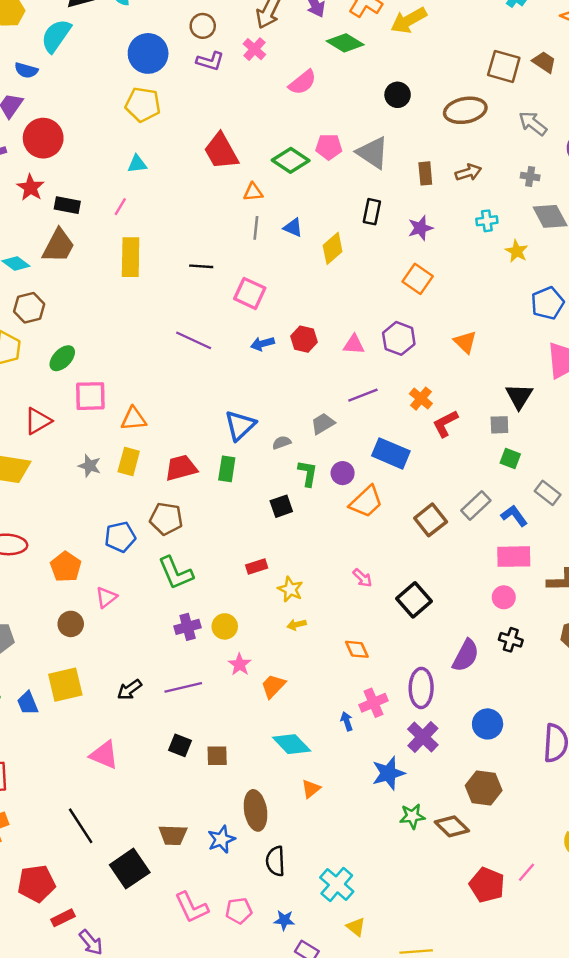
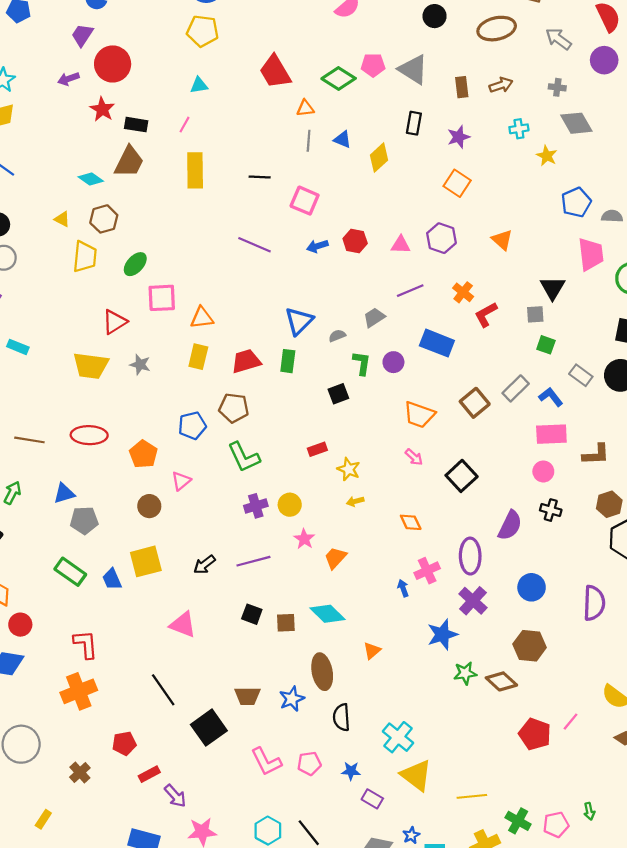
gray star: (90, 466) -> (140, 365), moved
orange trapezoid: (366, 502) -> (419, 415), moved, turned 64
cyan diamond: (292, 744) -> (328, 614), moved
red pentagon: (36, 883) -> (124, 743), size x0.7
yellow triangle: (356, 927) -> (416, 775), size x1.8

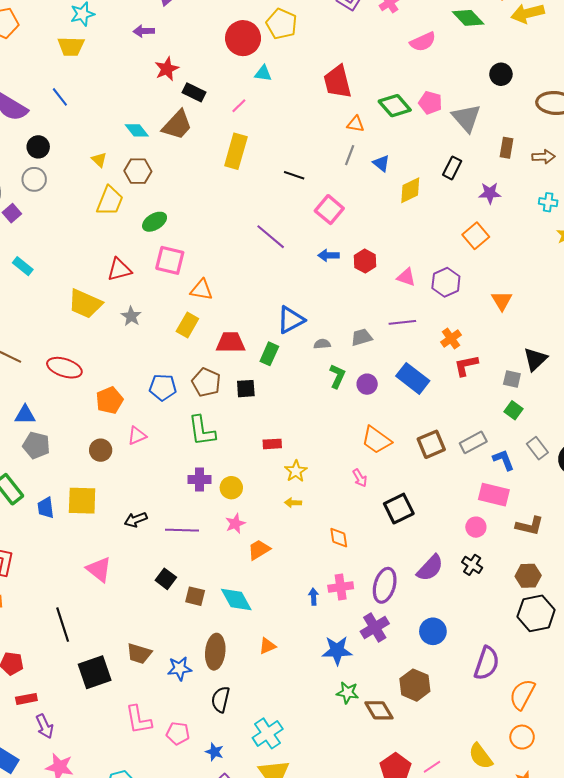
red circle: (113, 64) -> (243, 38), moved
black square: (338, 394) -> (246, 389), moved

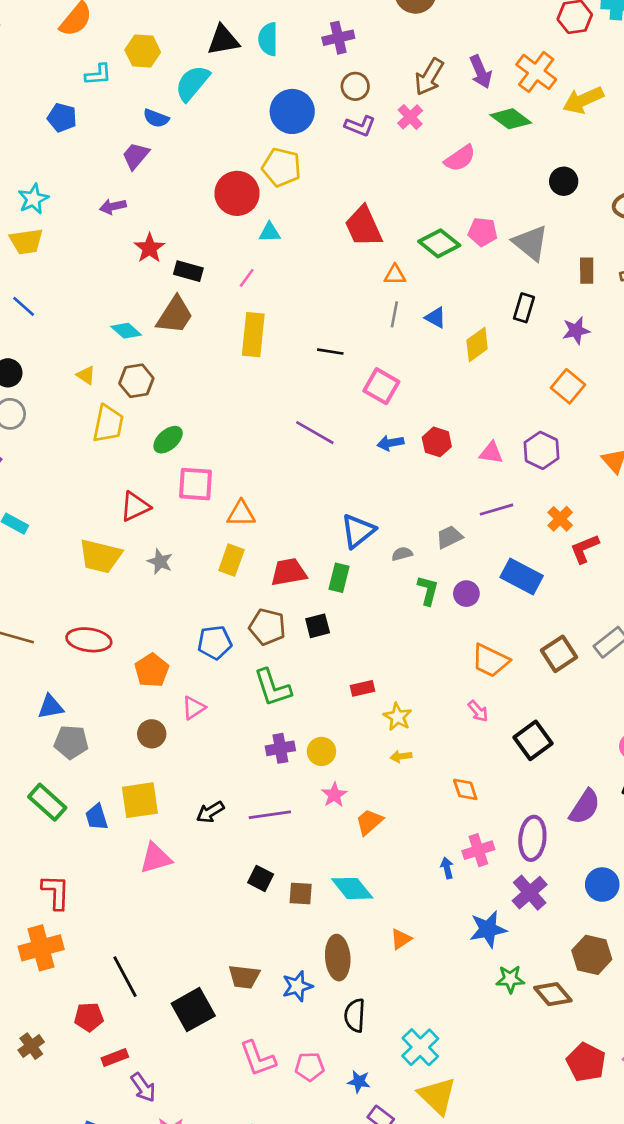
pink triangle: (99, 569) -> (156, 858), moved, turned -44
black line: (63, 625) -> (125, 977), moved

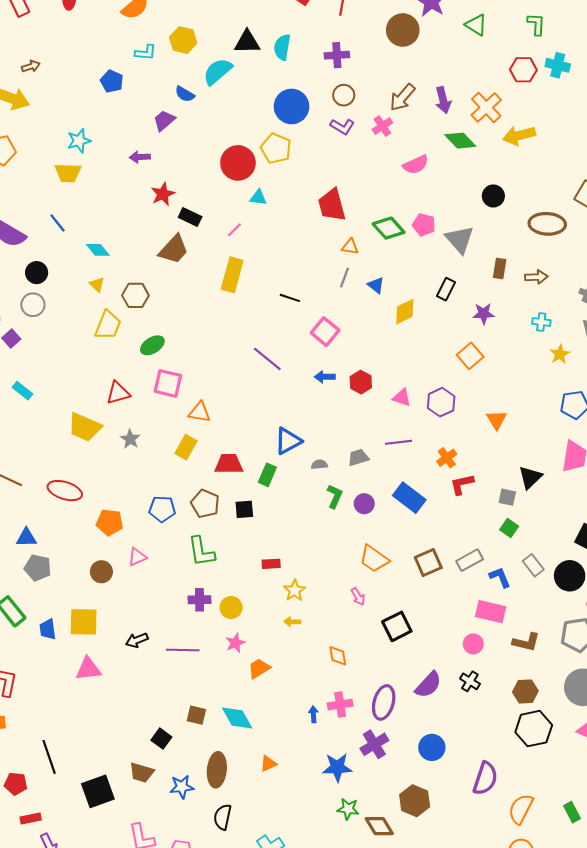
cyan diamond: (126, 331) -> (98, 250), moved
orange pentagon: (152, 670) -> (110, 522), turned 30
black square: (261, 878) -> (161, 739), moved

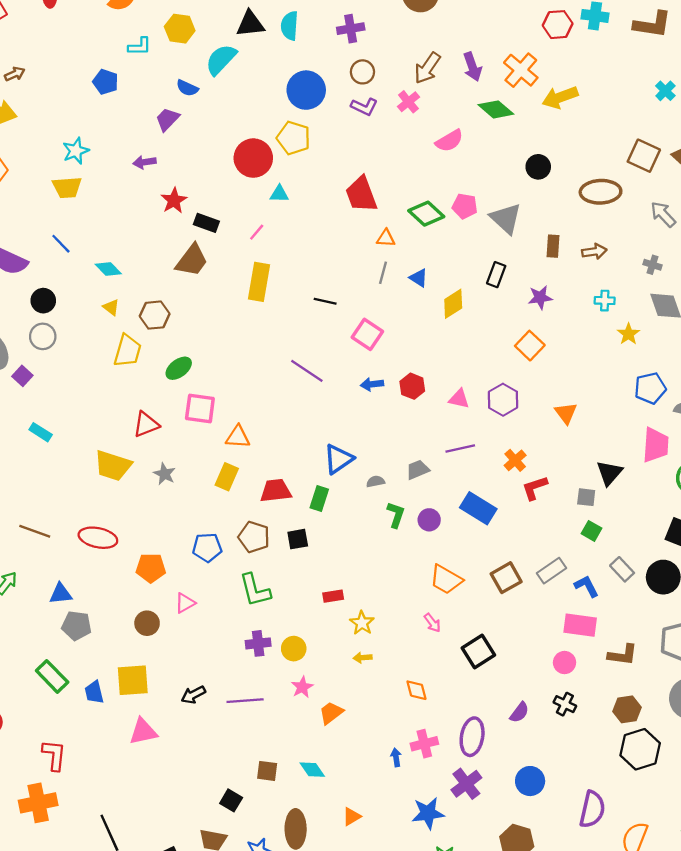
purple semicircle: (428, 685) -> (519, 712), size x0.7
cyan diamond: (237, 718) -> (312, 770), size x0.7

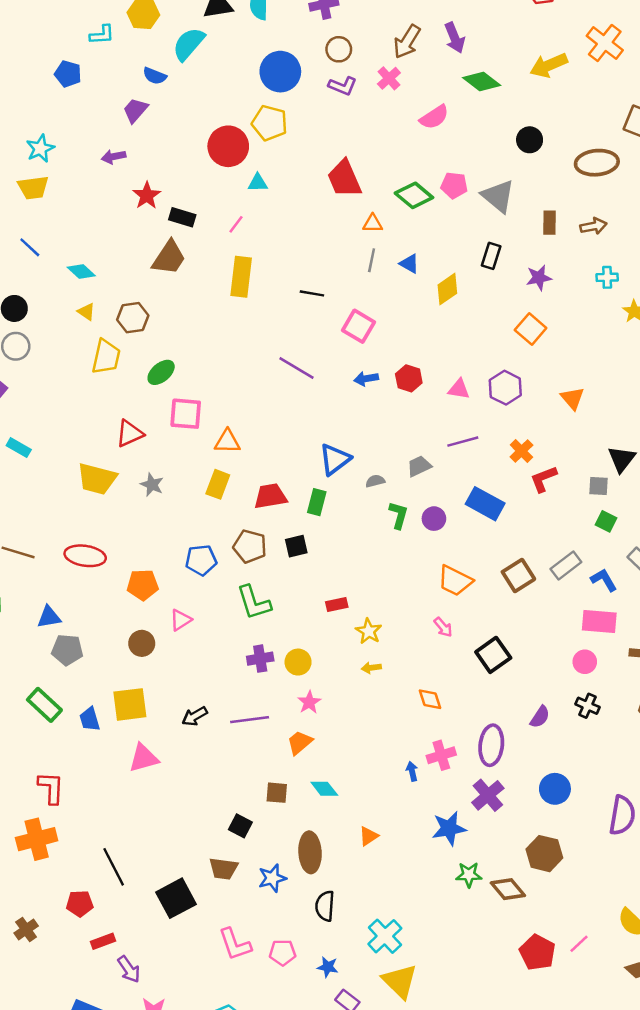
orange cross: (521, 70) -> (605, 43), moved
orange trapezoid: (331, 713) -> (300, 743), moved

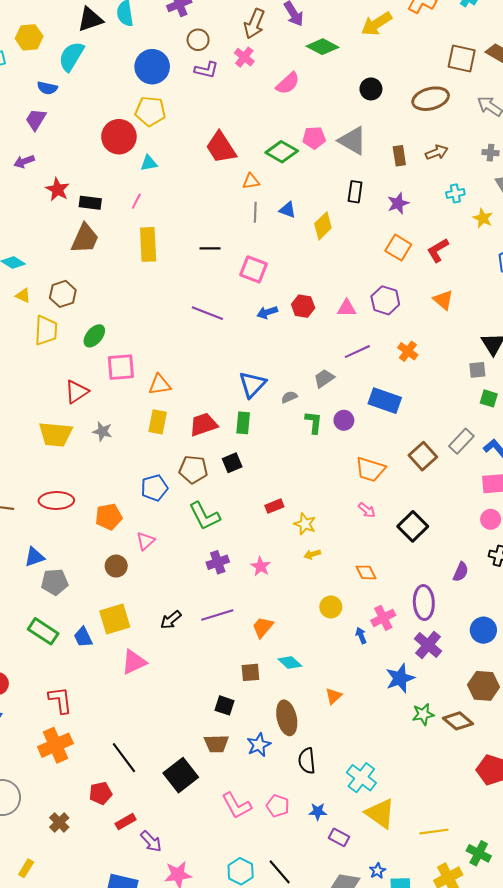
red L-shape: (544, 479) -> (438, 250), moved
yellow circle: (298, 662) -> (331, 607), moved
pink star: (309, 702) -> (261, 566), moved
pink pentagon: (282, 953) -> (278, 806), turned 30

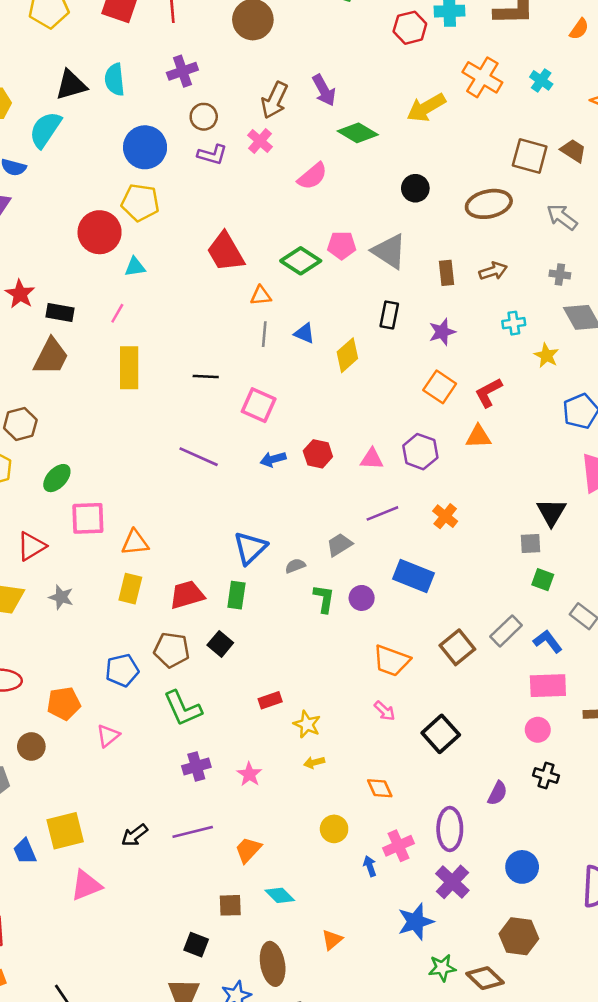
orange triangle: (443, 300) -> (478, 437), moved, turned -45
black square: (232, 463) -> (220, 644), turned -30
brown circle: (116, 566) -> (31, 746), moved

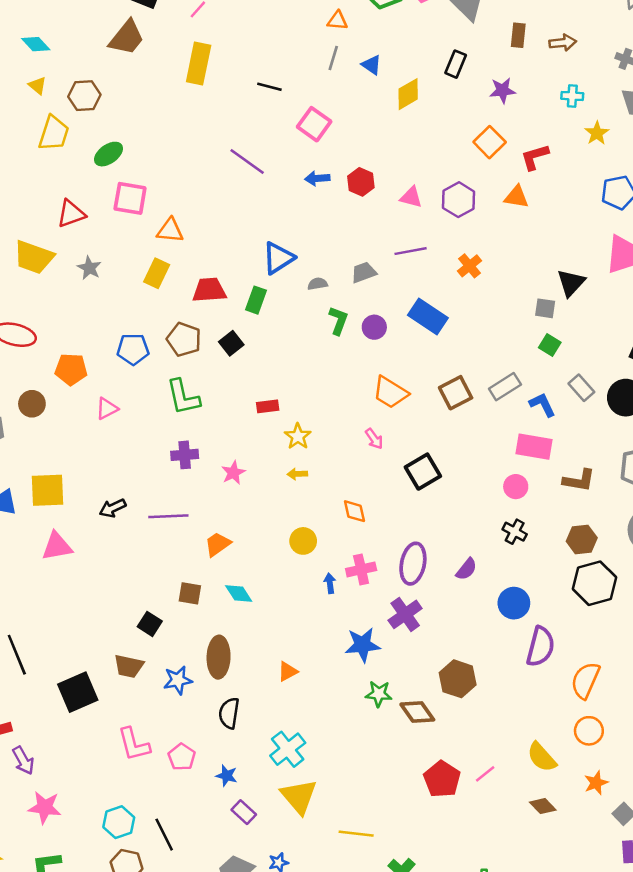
purple semicircle: (497, 793) -> (466, 569), moved
blue circle: (522, 867) -> (514, 603), moved
orange triangle: (332, 940) -> (288, 671), moved

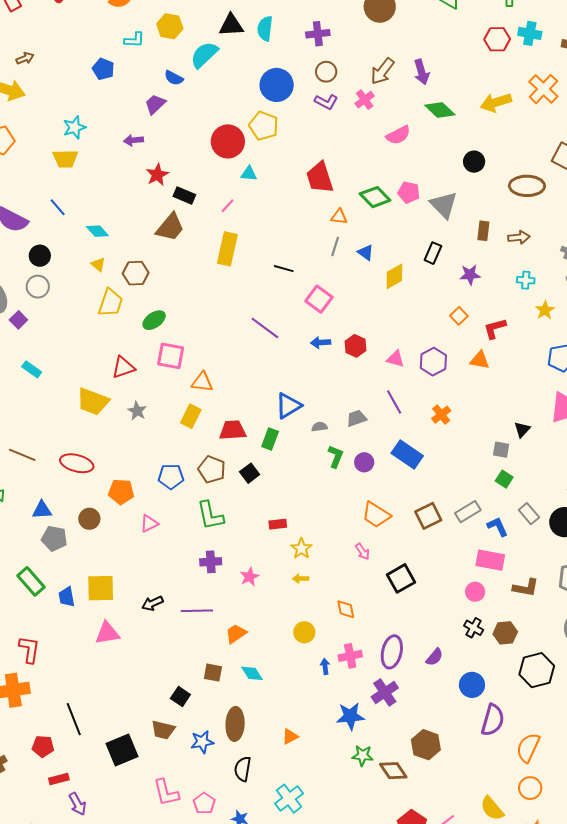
orange square: (490, 142) -> (459, 316), size x0.7
purple line: (411, 251) -> (394, 402), turned 70
black triangle: (571, 283) -> (522, 430), size x0.7
brown hexagon: (582, 540) -> (505, 633), moved

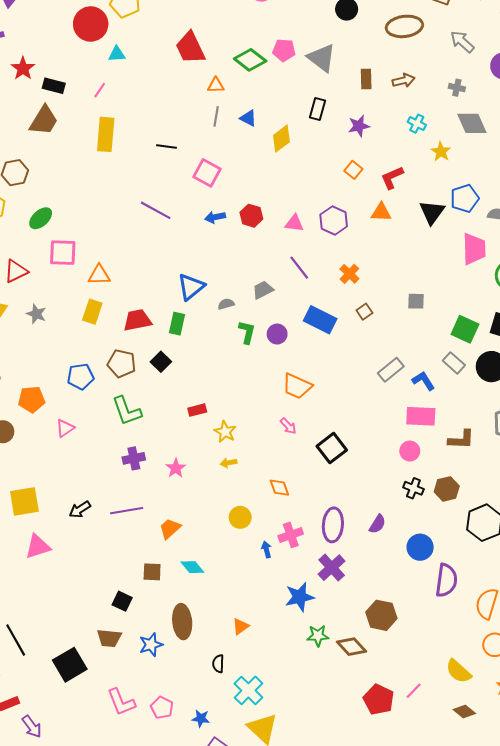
cyan cross: (526, 280) -> (417, 124), turned 30
black triangle: (522, 430) -> (432, 212), moved, size x1.5
green square: (504, 479) -> (465, 329), moved, size x1.5
brown square: (428, 516) -> (364, 312), moved, size x0.6
black semicircle: (243, 769) -> (218, 664), moved, size x0.7

